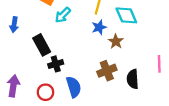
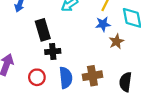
brown cross: (107, 71) -> (92, 76), moved

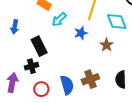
blue star: (103, 24) -> (81, 33), moved
black cross: (53, 51) -> (31, 66), moved

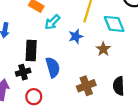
black rectangle: (39, 46) -> (31, 51), turned 30
blue semicircle: (67, 85) -> (53, 67), moved

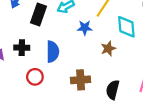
black rectangle: (31, 51) -> (39, 14), moved
red circle: (34, 97) -> (35, 77), moved

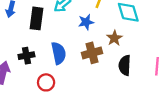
brown cross: (81, 80) -> (92, 53), moved
black semicircle: (113, 90) -> (125, 65), moved

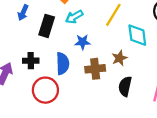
blue star: (86, 22) -> (82, 42), moved
red circle: (46, 82) -> (45, 90), size x1.5

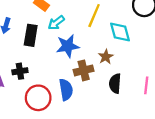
blue star: (82, 42) -> (68, 46), size x1.5
blue semicircle: (63, 64) -> (66, 90), moved

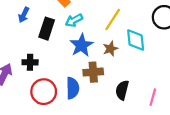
blue star: (68, 46) -> (81, 45), turned -30
brown star: (106, 57) -> (110, 49), moved

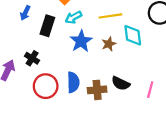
yellow line: (113, 19) -> (110, 16), turned 50
black cross: (30, 62) -> (32, 58), turned 32
brown cross: (93, 72) -> (97, 90), moved
black semicircle: (122, 90) -> (121, 83), turned -78

